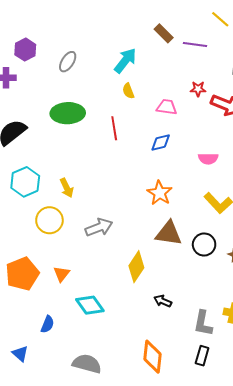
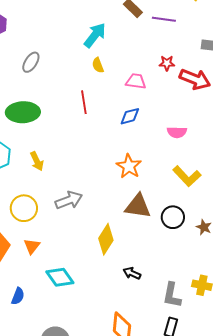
gray ellipse: (68, 62) -> (31, 62), moved
green ellipse: (68, 113) -> (23, 112), moved
yellow circle: (49, 220) -> (24, 208), moved

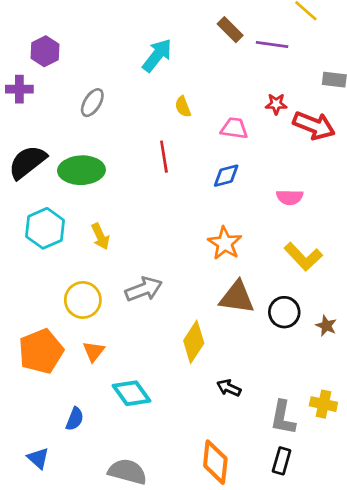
cyan arrow: (95, 35) -> (157, 55), moved

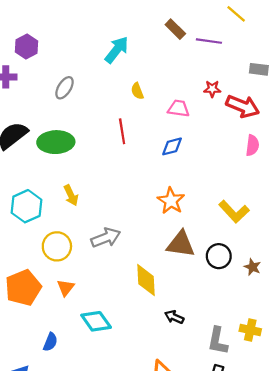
pink semicircle: (290, 197) -> (252, 145), moved, turned -84
cyan hexagon: (45, 228) -> (26, 206), moved
yellow diamond: (194, 342) -> (146, 280), turned -36

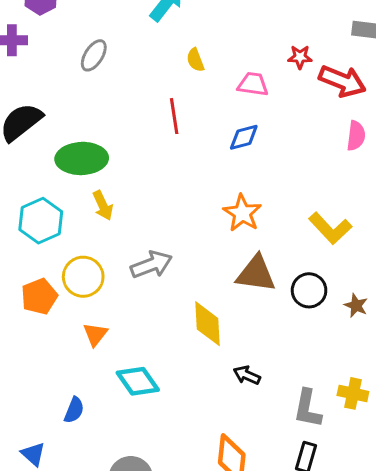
green ellipse: (56, 142) -> (82, 158), moved
orange pentagon: (23, 288) -> (39, 296), moved, size x0.7

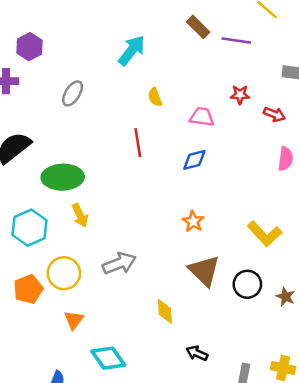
red arrow: (342, 81) -> (274, 114), size x0.6
orange star: (242, 213) -> (193, 221), size x0.7
brown triangle: (256, 274) -> (204, 271), turned 36
yellow diamond: (207, 324) -> (165, 311), size x0.7

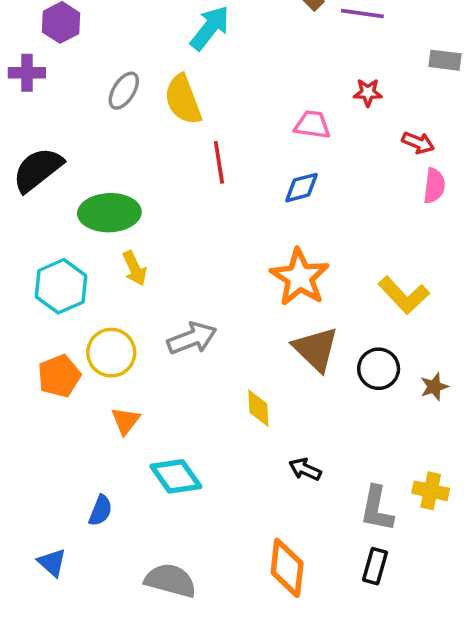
yellow semicircle: (155, 97) -> (183, 100), moved, size x1.8
red arrow: (274, 114) -> (418, 143), moved
orange star: (193, 221) -> (300, 277), size x1.8
brown star: (286, 297) -> (434, 387), turned 30

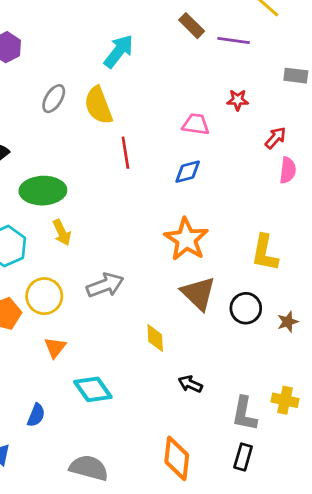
red arrow: (418, 143) -> (276, 138), turned -70
yellow L-shape: (404, 295) -> (265, 253), turned 54

